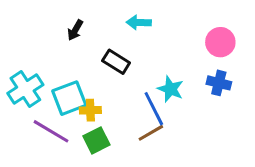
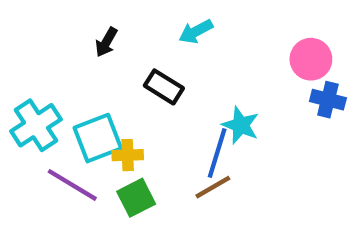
cyan arrow: (139, 22) -> (196, 31), turned -30
blue cross: (219, 83) -> (328, 100), moved
blue line: (154, 109) -> (217, 153), turned 44

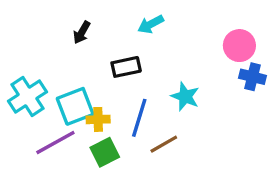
black rectangle: (164, 87) -> (126, 67), turned -44
blue line: (217, 153) -> (139, 118), moved
purple line: (72, 185) -> (55, 142), turned -60

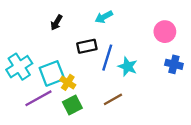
blue cross: (253, 77) -> (174, 64), moved
blue line: (139, 118) -> (107, 58), moved
yellow cross: (98, 119) -> (68, 82), turned 35

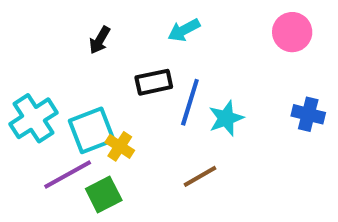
pink circle: (165, 32) -> (292, 32), moved
cyan star: (128, 67) -> (226, 118), turned 30
green square: (72, 105) -> (104, 194), moved

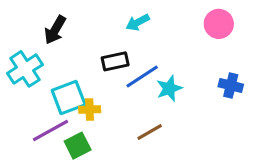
black arrow: (100, 40) -> (55, 30), moved, size x1.4
blue line: (190, 102) -> (142, 76), turned 40
cyan cross: (34, 118) -> (25, 69), moved
yellow cross: (120, 146) -> (90, 109), turned -35

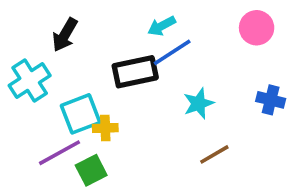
black rectangle: (115, 61) -> (135, 72), size x1.4
blue line: (142, 76) -> (172, 52), moved
brown line: (150, 132) -> (214, 154), moved

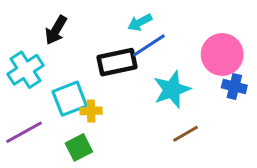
pink circle: (257, 28) -> (222, 54), moved, size x1.4
cyan star: (199, 103) -> (172, 90), size x1.4
purple line: (60, 153) -> (24, 132), moved

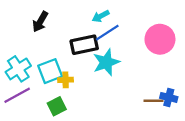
cyan cross: (25, 70) -> (18, 69), moved
blue cross: (234, 87) -> (169, 97), moved
cyan star: (172, 90) -> (106, 62), moved
brown line: (186, 134) -> (153, 101), moved, turned 30

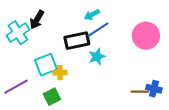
cyan star: (106, 62) -> (97, 57), size x0.7
cyan cross: (18, 69) -> (18, 33), moved

